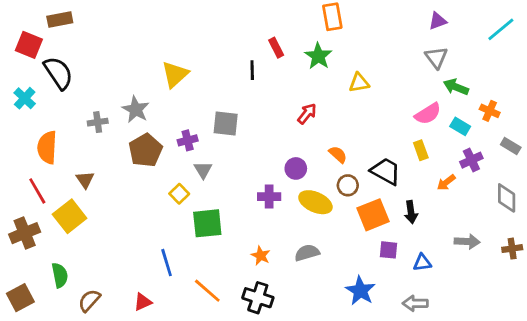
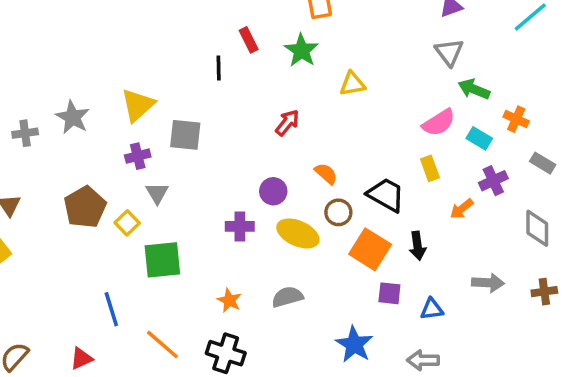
yellow triangle: (175, 74) -> (138, 105), moved
brown pentagon: (145, 150) -> (85, 207), moved
orange square: (373, 215) -> (370, 249), turned -36

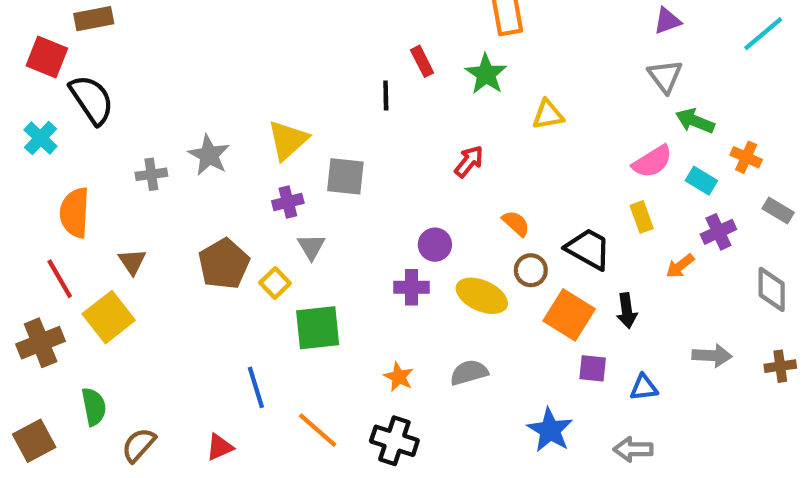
purple circle: (273, 191) -> (435, 245), moved

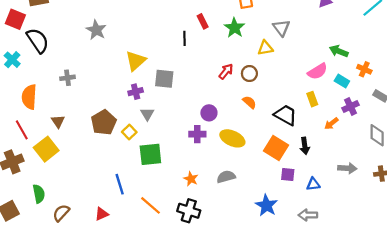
gray triangle: (665, 76) -> (281, 28), moved
gray star: (209, 155) -> (96, 30), moved
brown circle: (531, 270) -> (249, 74), moved

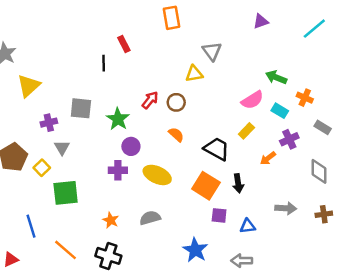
green star: (235, 28) -> (118, 119), moved
yellow triangle: (136, 61) -> (29, 86), moved
yellow rectangle: (312, 99) -> (246, 131), turned 64

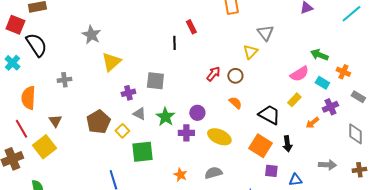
yellow triangle: (194, 74) -> (250, 52), turned -35
green star: (118, 119) -> (165, 117), moved
gray triangle: (62, 148) -> (139, 114), turned -32

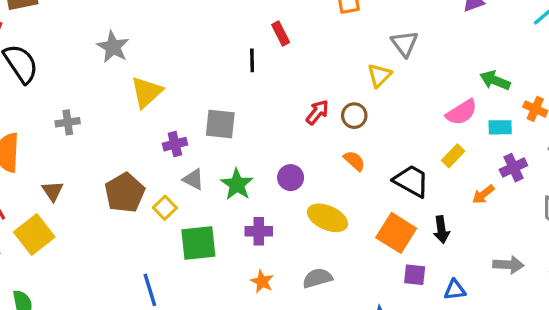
cyan rectangle: (322, 83) -> (500, 127), turned -32
purple cross: (186, 133) -> (259, 231), moved

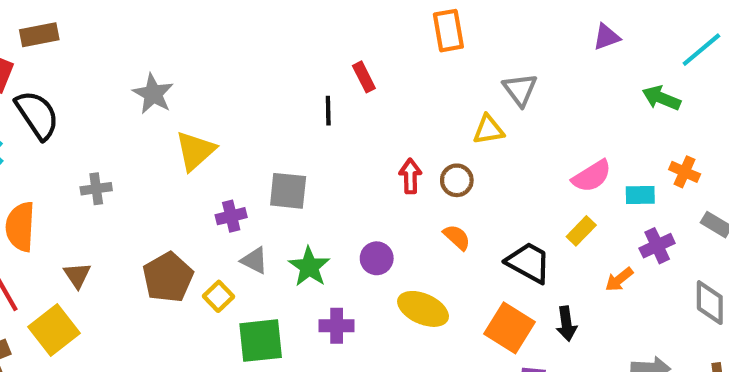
yellow triangle: (379, 75) -> (488, 130), turned 36
green arrow: (495, 80) -> (661, 98), moved
red arrow: (317, 112) -> (410, 176), turned -40

